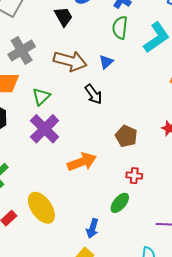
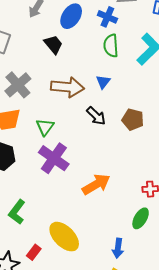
brown pentagon: (126, 136) -> (133, 120), moved

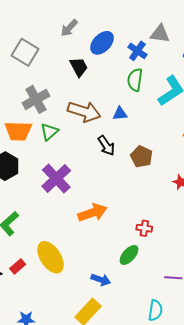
blue triangle: (103, 82) -> (120, 114), turned 35
green triangle: (45, 127) -> (49, 132), moved
blue arrow: (118, 248) -> (101, 280), turned -90

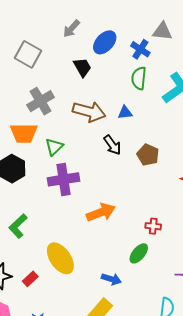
green triangle: (49, 132) -> (54, 147), moved
purple cross: (56, 178) -> (63, 179), turned 36
red rectangle: (18, 266) -> (30, 279), moved

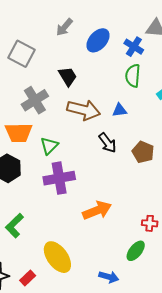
black trapezoid: (82, 67) -> (68, 76), moved

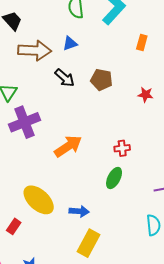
blue arrow: (109, 277) -> (79, 211), moved

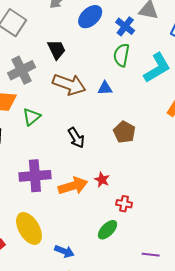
black arrow: (65, 78) -> (76, 138), moved
red star: (146, 95) -> (102, 180), moved
purple cross: (24, 122) -> (35, 176), moved

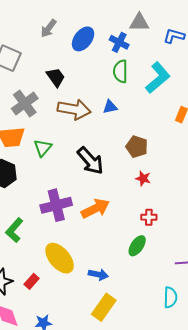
black arrow: (76, 138) -> (90, 161), size x1.4
red star: (102, 180) -> (143, 178), moved

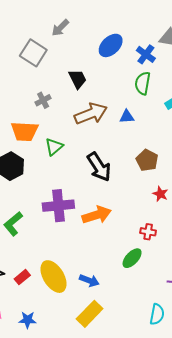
gray arrow: (49, 28) -> (60, 28), moved
gray cross: (25, 104) -> (43, 100), size x0.6
brown arrow: (74, 109) -> (91, 114), turned -40
red star: (143, 178) -> (160, 194), moved
yellow ellipse: (60, 258) -> (54, 277), moved

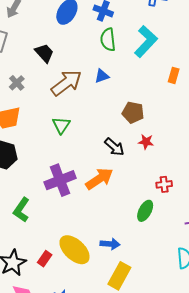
green triangle: (54, 147) -> (61, 125), moved
black arrow: (99, 167) -> (114, 147), moved, size x0.7
red star: (160, 194) -> (146, 142), moved
red cross: (148, 232) -> (164, 184), moved

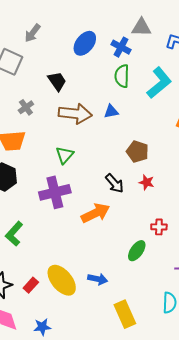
brown arrow: (66, 83) -> (75, 114), turned 36
purple cross: (60, 180) -> (55, 192), moved
yellow rectangle: (119, 276) -> (125, 314), moved, turned -60

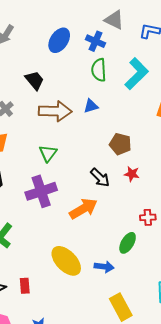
gray triangle: (141, 27) -> (114, 20), turned 30
blue arrow: (98, 279) -> (104, 267), moved
yellow ellipse: (62, 280) -> (66, 261), moved
red rectangle: (31, 285) -> (25, 286), turned -42

